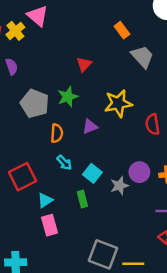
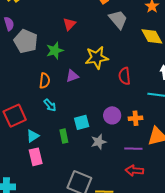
gray pentagon: (35, 104) -> (26, 41), moved
cyan square: (92, 173) -> (82, 122), moved, turned 35
gray star: (119, 186) -> (99, 142), moved

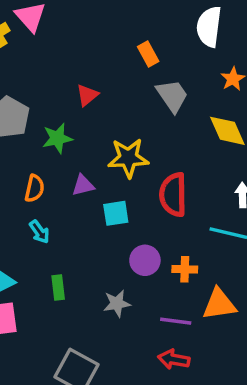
red semicircle: (124, 76) -> (173, 195), size x1.4
cyan square: (82, 122) -> (116, 213), moved

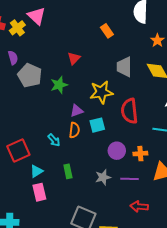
gray trapezoid: (172, 96) -> (124, 67), moved, turned -140
orange semicircle: (34, 188) -> (74, 130), moved
purple line: (176, 321) -> (129, 179), moved

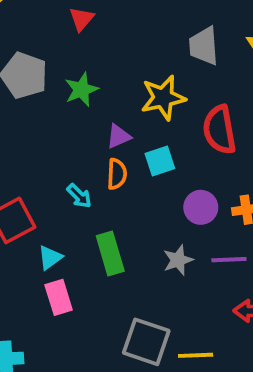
red triangle: (74, 58) -> (82, 19), moved
green rectangle: (68, 171) -> (110, 254), size x1.5

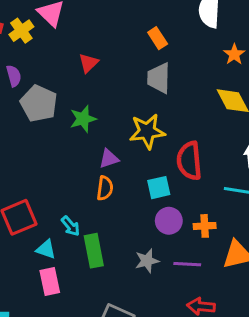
gray trapezoid: (204, 46) -> (159, 78), moved
cyan square: (160, 161) -> (159, 188), moved
cyan arrow: (79, 196) -> (71, 226), moved
cyan triangle: (50, 258) -> (46, 249), turned 50

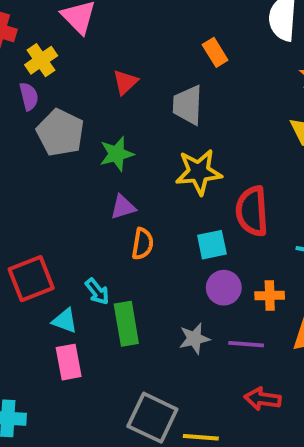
yellow cross: (21, 31) -> (41, 60), moved
gray trapezoid: (159, 78) -> (188, 105), moved
purple triangle: (109, 159) -> (123, 207), moved

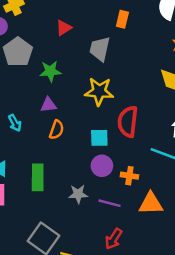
orange rectangle: (215, 52) -> (122, 19), turned 35
cyan arrow: (97, 291) -> (15, 123), moved
red arrow: (262, 399) -> (114, 239), turned -75

